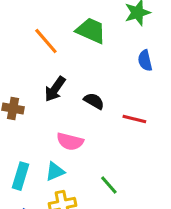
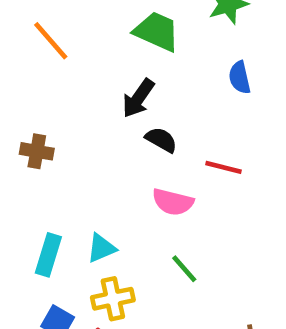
orange line: (46, 41) -> (51, 41), moved
black arrow: (55, 89) -> (138, 98), moved
pink semicircle: (70, 142) -> (173, 202), moved

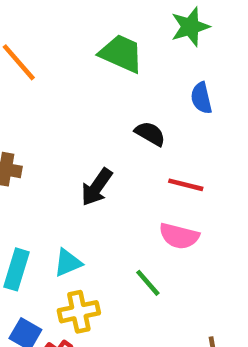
black arrow: (138, 98) -> (97, 187), moved
black semicircle: (161, 140) -> (150, 134), moved
pink semicircle: (173, 202) -> (179, 236), moved

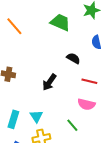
cyan triangle: (68, 263) -> (36, 116), turned -40

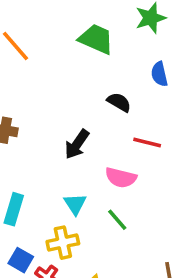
pink semicircle: (86, 104) -> (121, 178), moved
cyan triangle: (36, 116) -> (75, 204), moved

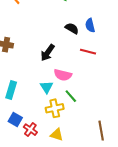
blue semicircle: (159, 74) -> (90, 25), moved
pink semicircle: (121, 178) -> (63, 75), moved
yellow cross: (63, 243) -> (55, 108), moved

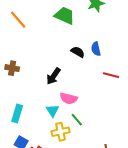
red line: (88, 52) -> (111, 75), moved

